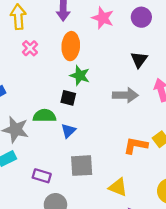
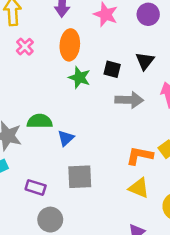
black square: (68, 98) -> (112, 69), moved
yellow triangle: (118, 187) -> (139, 188), moved

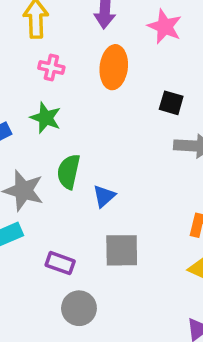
pink cross: (25, 47) -> (51, 68), turned -36
green star: (79, 78) -> (46, 118), moved
green semicircle: (40, 121) -> (69, 172), turned -80

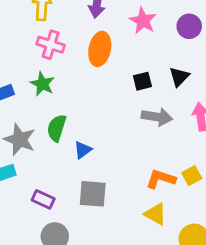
pink cross: (51, 68) -> (51, 45), size x1.4
black square: (171, 103) -> (142, 81), turned -36

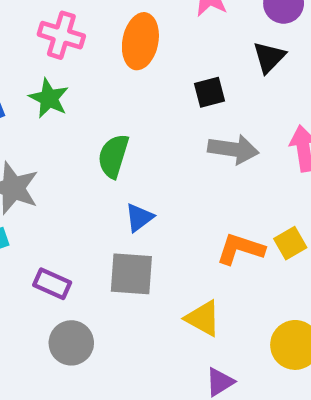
black triangle: (179, 77) -> (269, 57), moved
green semicircle: (57, 128) -> (113, 156), moved
blue triangle: (83, 150) -> (139, 218), moved
yellow triangle: (155, 214) -> (203, 318), moved

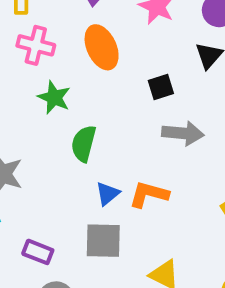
orange ellipse: (140, 41) -> (102, 47), turned -33
green star: (49, 98) -> (54, 97), moved
orange L-shape: (240, 249) -> (149, 194), moved

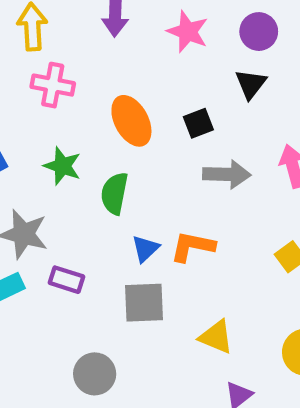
orange ellipse: (102, 47) -> (131, 121), moved
green star: (54, 97) -> (62, 166), moved
purple rectangle: (38, 252) -> (67, 280), moved

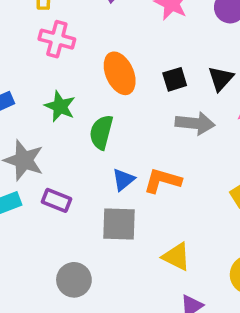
black triangle: (251, 84) -> (221, 78), moved

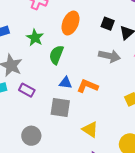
orange ellipse: (120, 73) -> (71, 23), turned 40
black square: (175, 79) -> (108, 24), moved, turned 32
blue triangle: (123, 180) -> (66, 83), turned 40

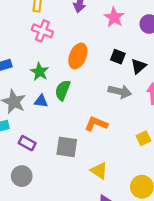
blue triangle: (66, 83) -> (41, 101), moved
purple rectangle: (27, 90) -> (27, 143), moved
gray circle: (31, 136) -> (22, 176), moved

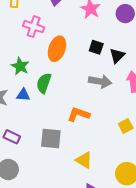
pink cross: (42, 31) -> (34, 27), moved

